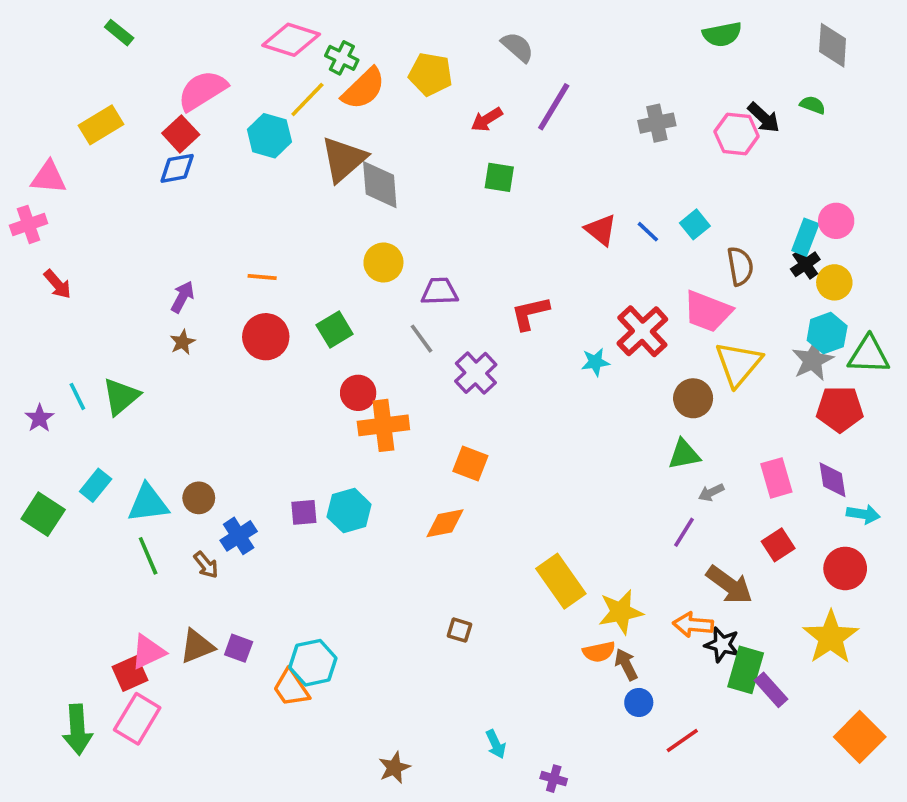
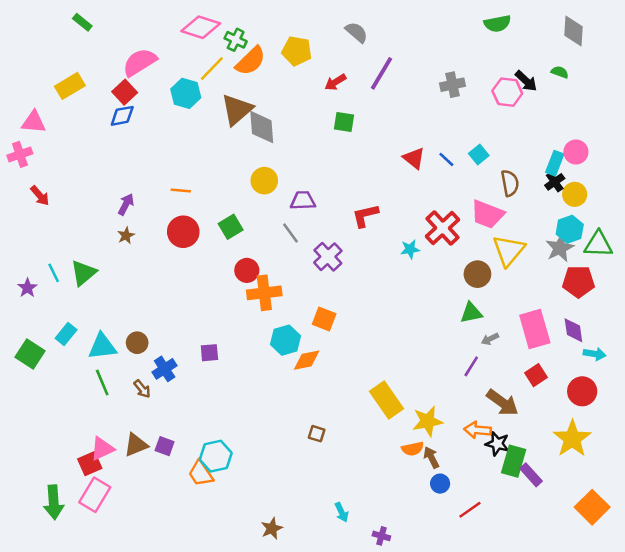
pink rectangle: (776, 478) -> (535, 329), size x1.4
cyan hexagon: (349, 511) -> (285, 340), moved

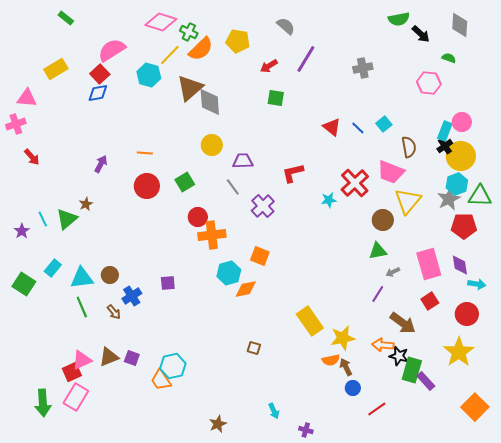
black arrow: (526, 81) -> (421, 34), moved
pink hexagon: (507, 92) -> (429, 83), moved
yellow circle: (575, 194) -> (461, 156), size x1.5
brown star: (126, 235) -> (86, 204), moved

